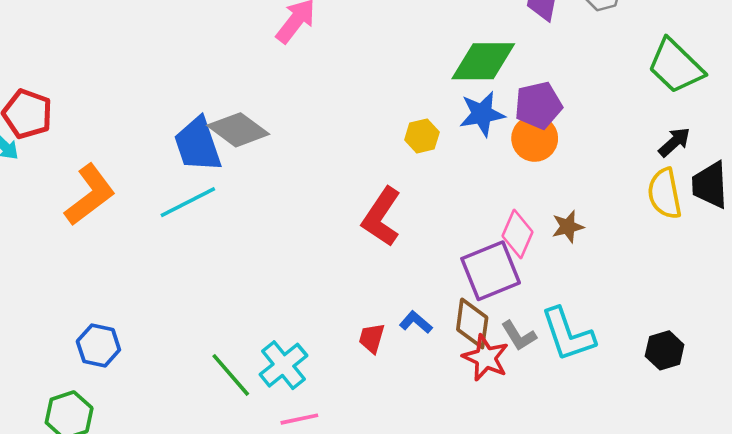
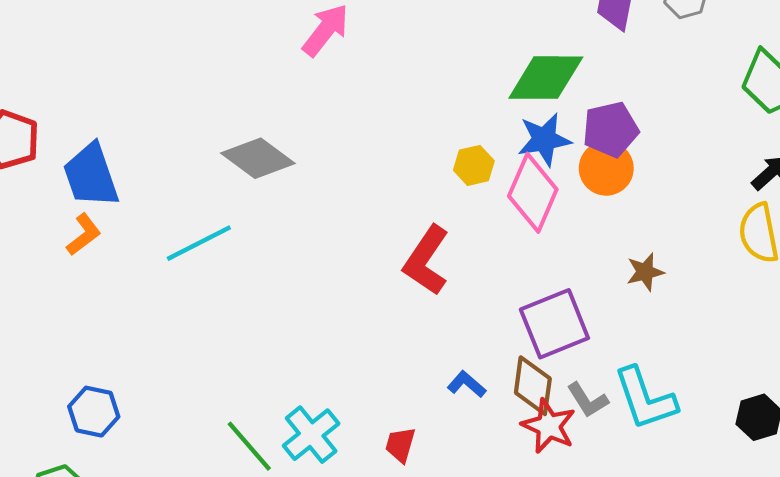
blue trapezoid: (198, 145) -> (91, 175), moved
orange L-shape: (90, 195) -> (84, 235), size x0.6
pink diamond: (518, 234) -> (533, 193), moved, size x1.4
red trapezoid: (372, 338) -> (400, 445), moved

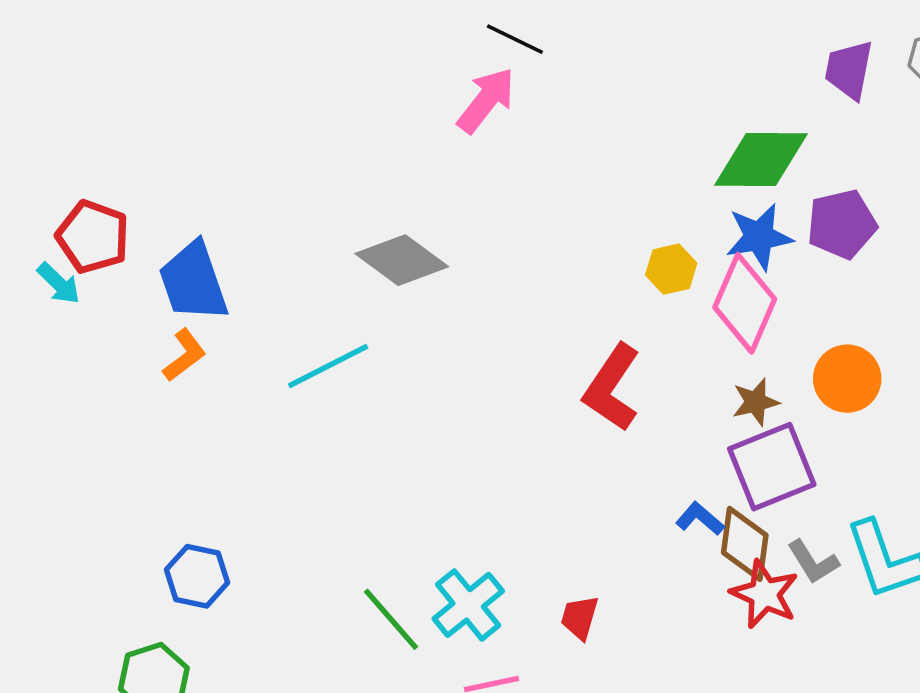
orange circle: (606, 168) -> (847, 379), moved
brown star: (645, 272) -> (756, 402), moved
blue L-shape: (467, 384) -> (700, 519), moved

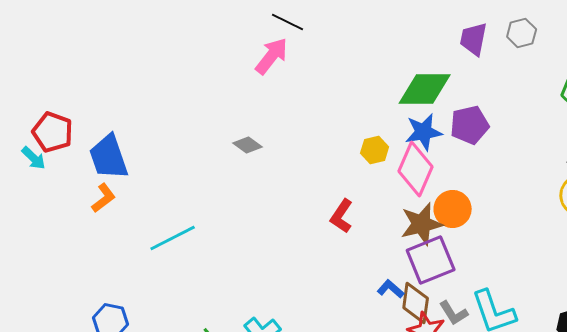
gray diamond: (402, 260) -> (248, 145), moved, size x0.6
cyan line: (328, 366) -> (173, 238), moved
orange circle: (847, 379) -> (453, 209), moved
red L-shape: (612, 388) -> (342, 216), size x0.7
brown star: (756, 402) -> (422, 224), size x1.6

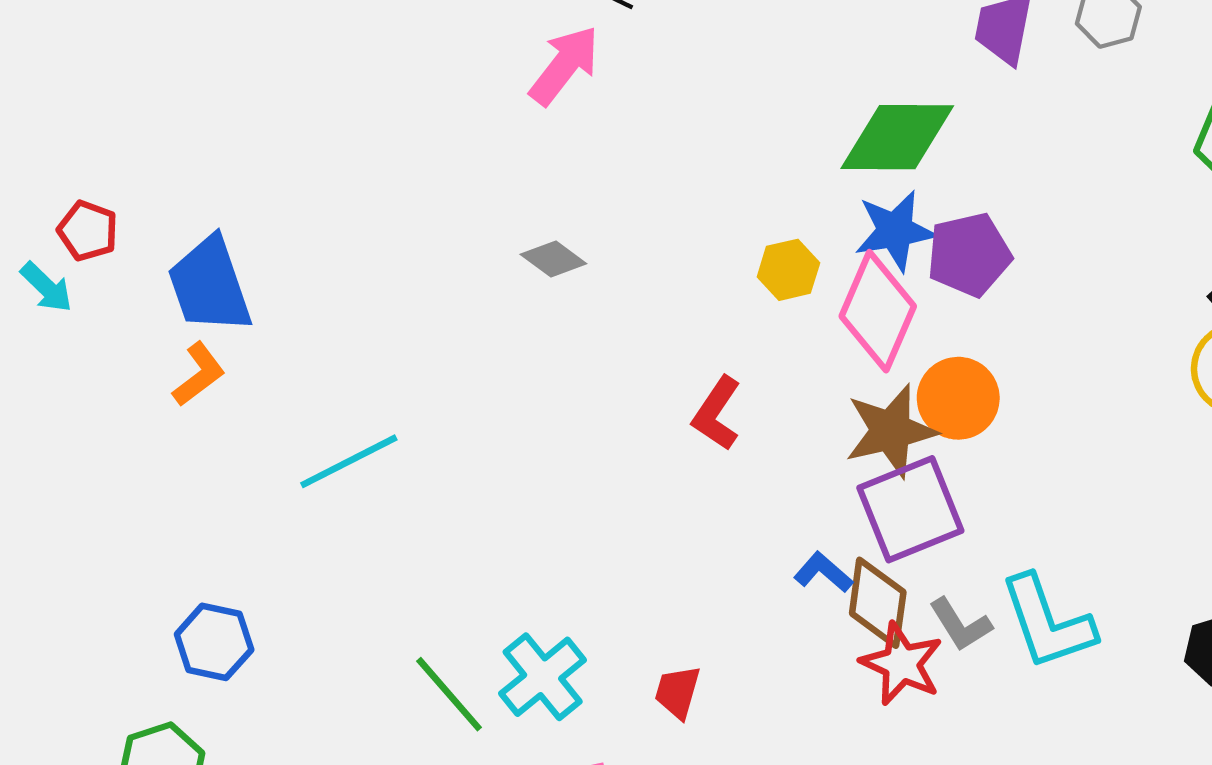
purple pentagon: (470, 125) -> (969, 255), moved
red pentagon: (53, 132) -> (88, 231), size x0.7
gray diamond: (248, 145) -> (553, 259), moved

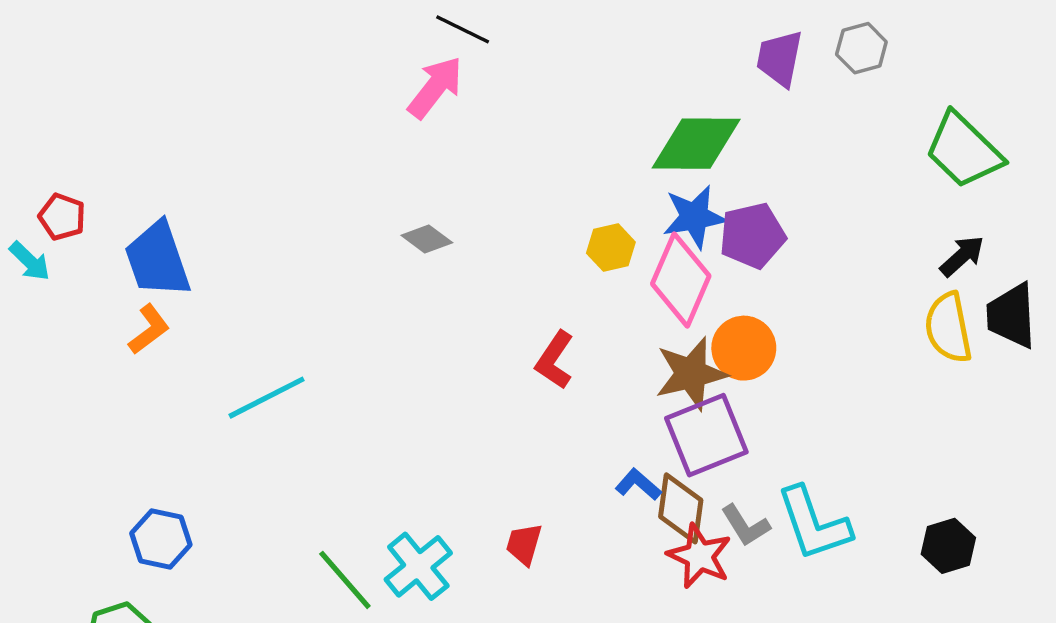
red trapezoid: (678, 692) -> (524, 544), moved

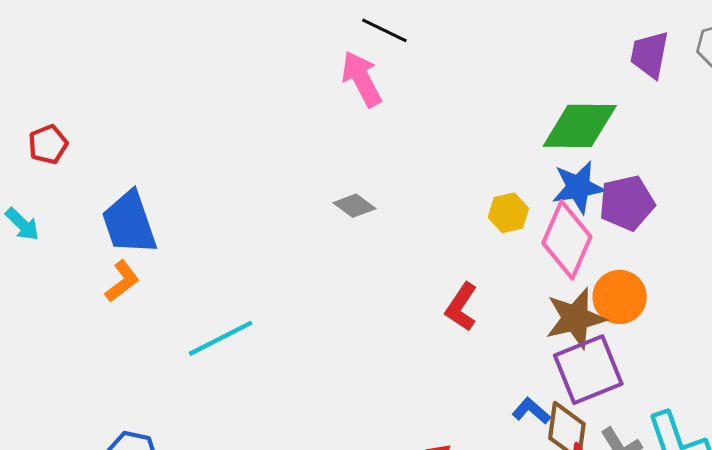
pink arrow: (435, 87) -> (362, 79), turned -66
red pentagon: (62, 217) -> (48, 144), moved, turned 30

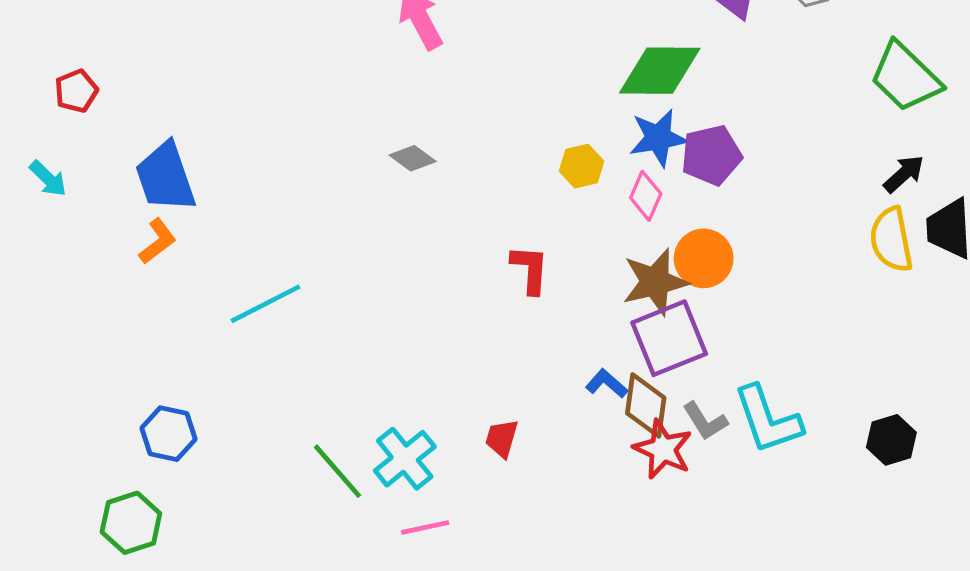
pink diamond: (567, 240) -> (646, 196), size x0.6
red L-shape: (461, 307) -> (530, 269), turned 150

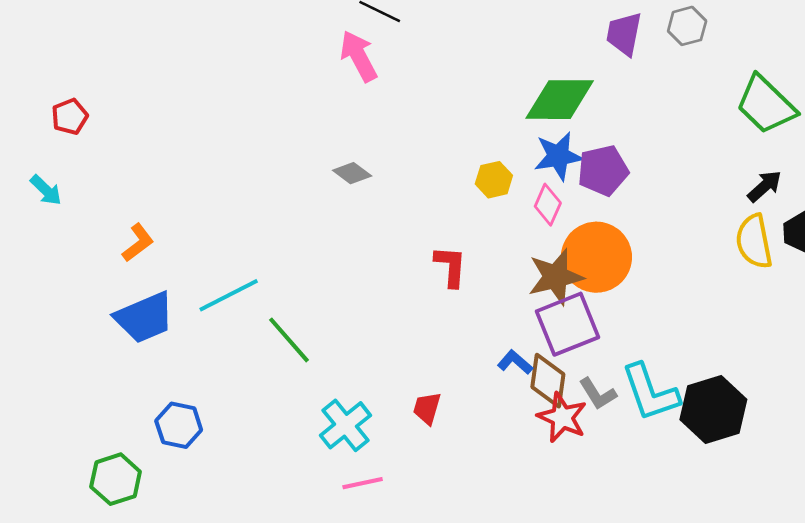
blue trapezoid: (165, 177) -> (145, 318), moved, turned -94
orange circle: (704, 258) -> (596, 257), size x1.4
blue hexagon: (169, 434) -> (179, 425), moved
black hexagon: (891, 440) -> (713, 410), moved, size x1.6
green line: (337, 471) -> (289, 340), moved

